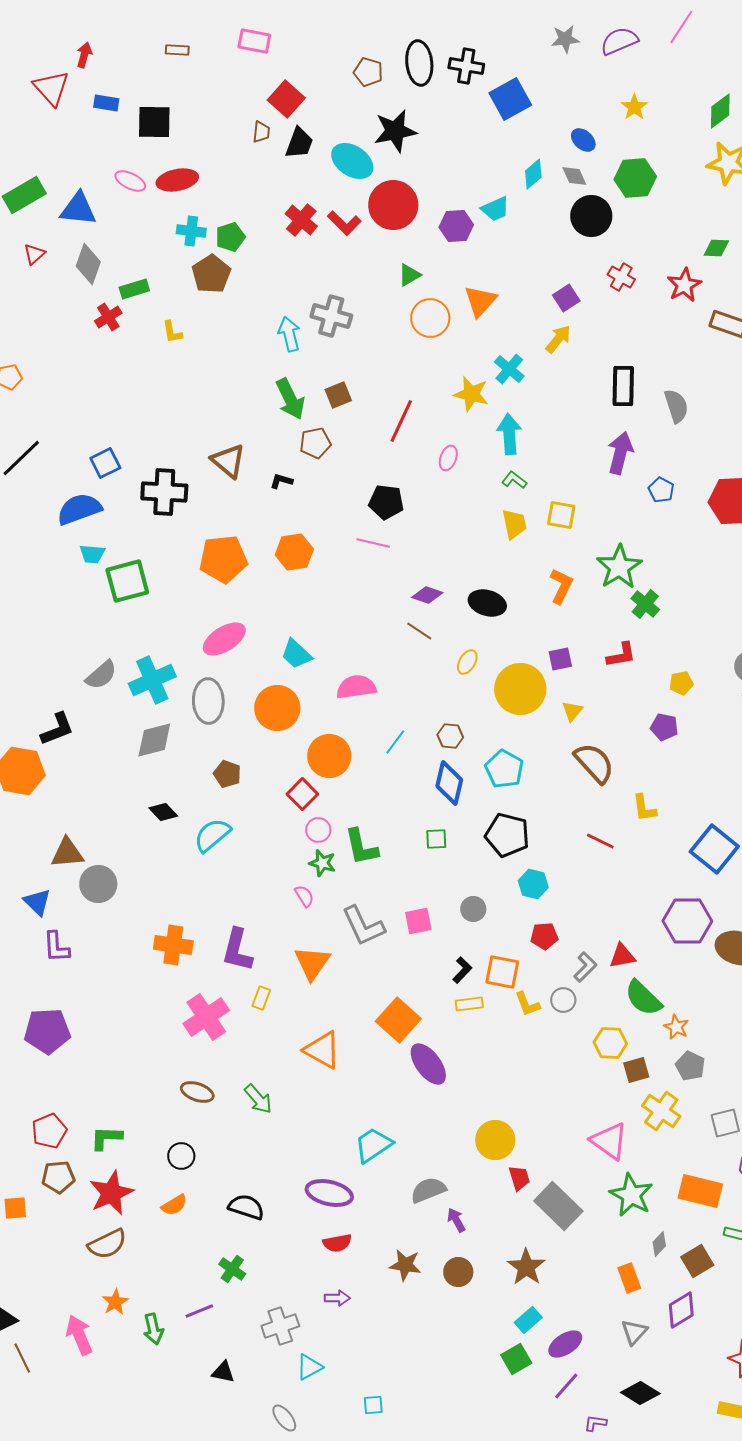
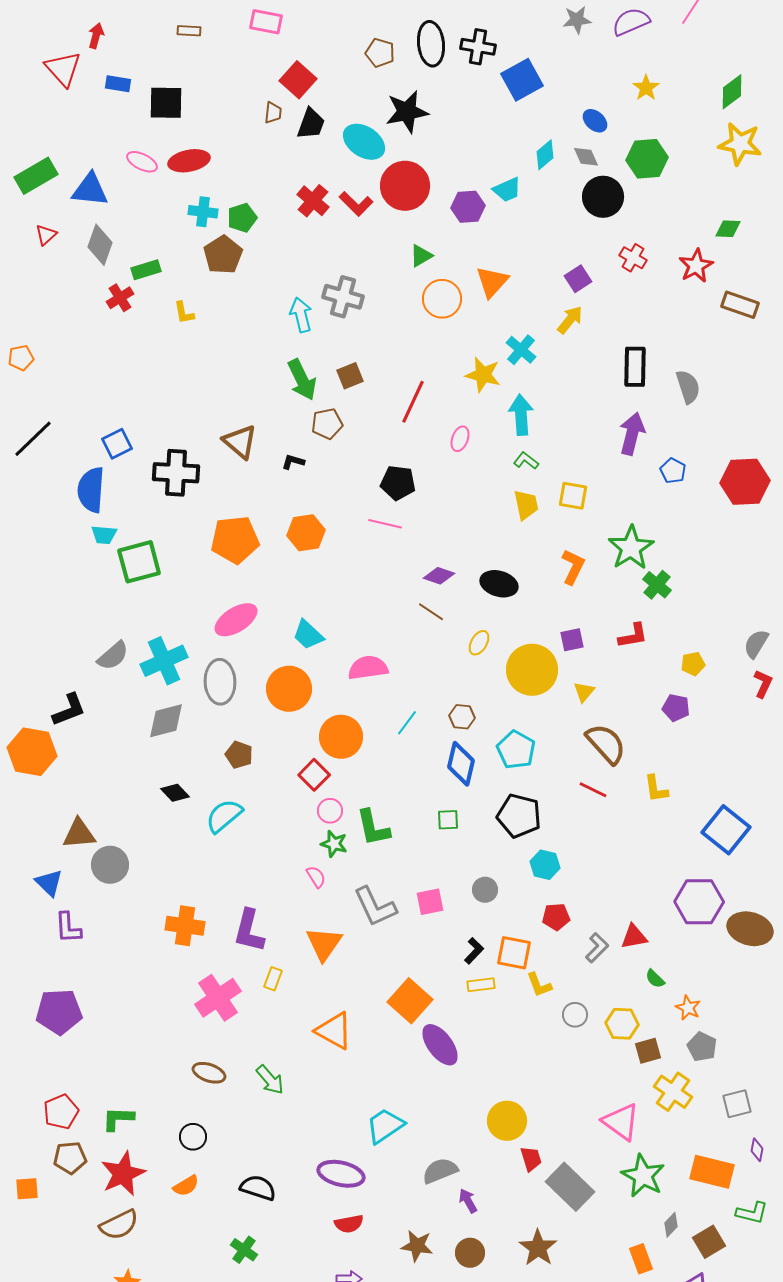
blue semicircle: (79, 509) -> (91, 490), turned -66
red line: (600, 841) -> (593, 790), moved
green semicircle: (643, 998) -> (655, 979), size x0.5
gray circle: (563, 1000) -> (575, 1015), moved

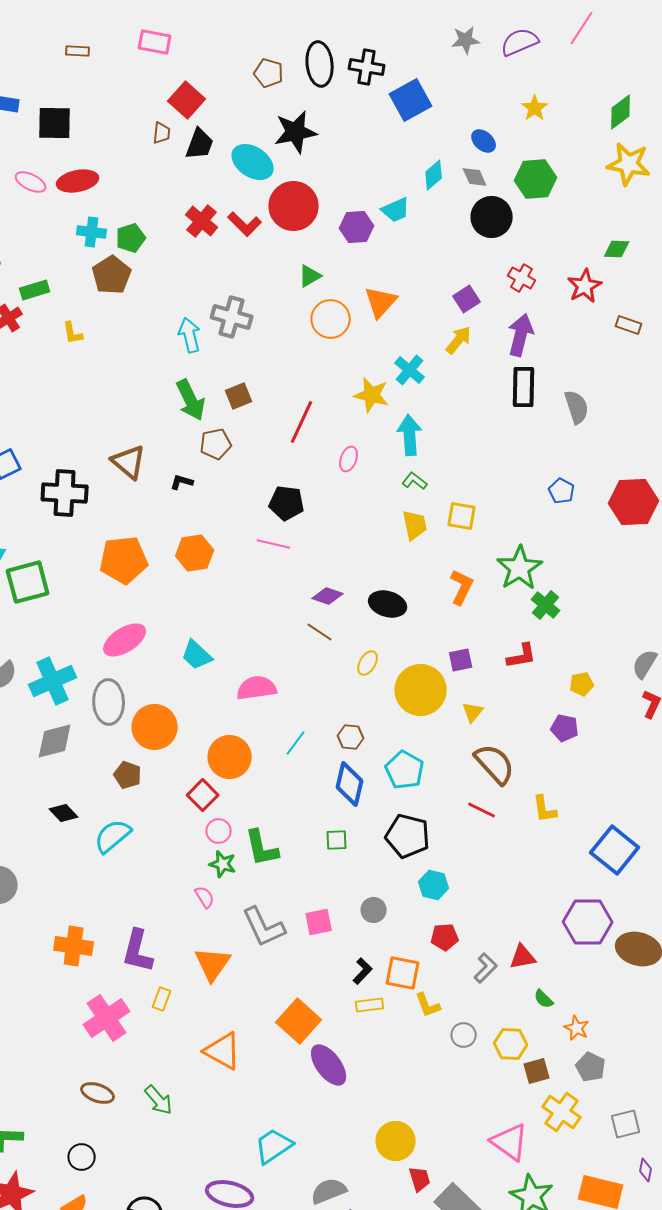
brown rectangle: (740, 305) -> (629, 325), size x0.7
purple arrow: (632, 434) -> (521, 335), moved
orange circle: (289, 689) -> (155, 727), moved

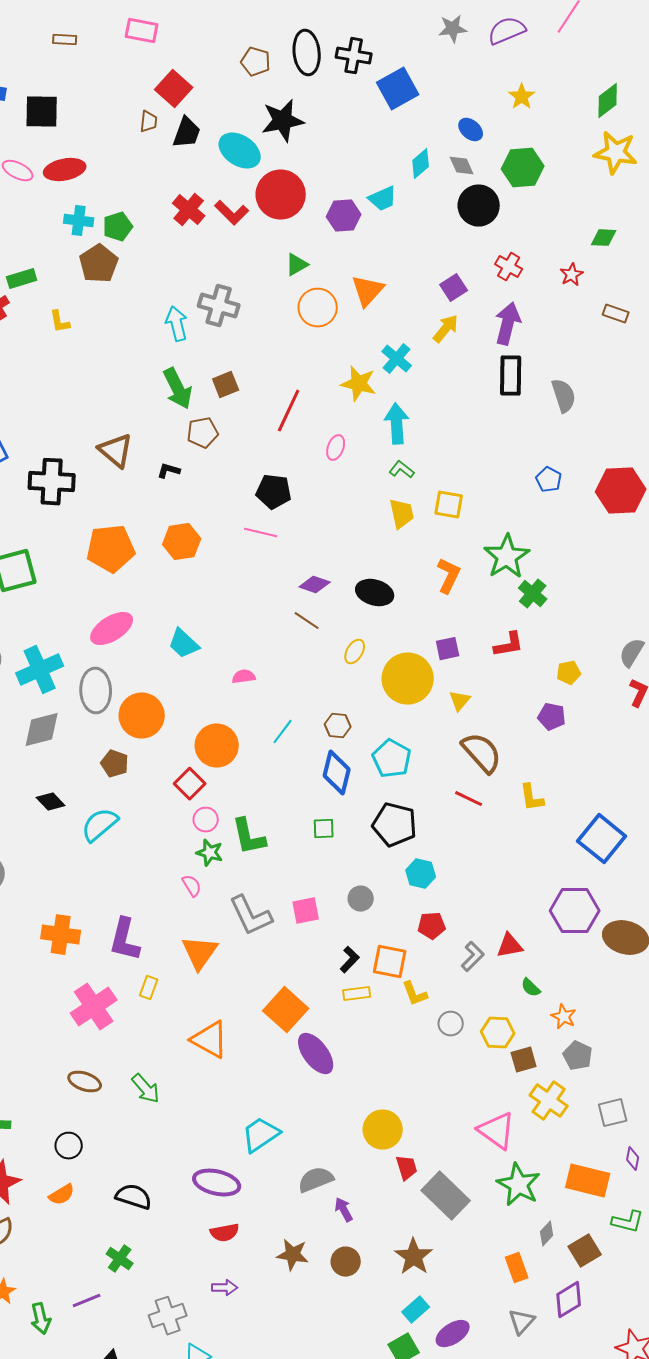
red star: (585, 286) -> (572, 275), size x0.7
pink semicircle: (257, 688) -> (244, 677), size x0.6

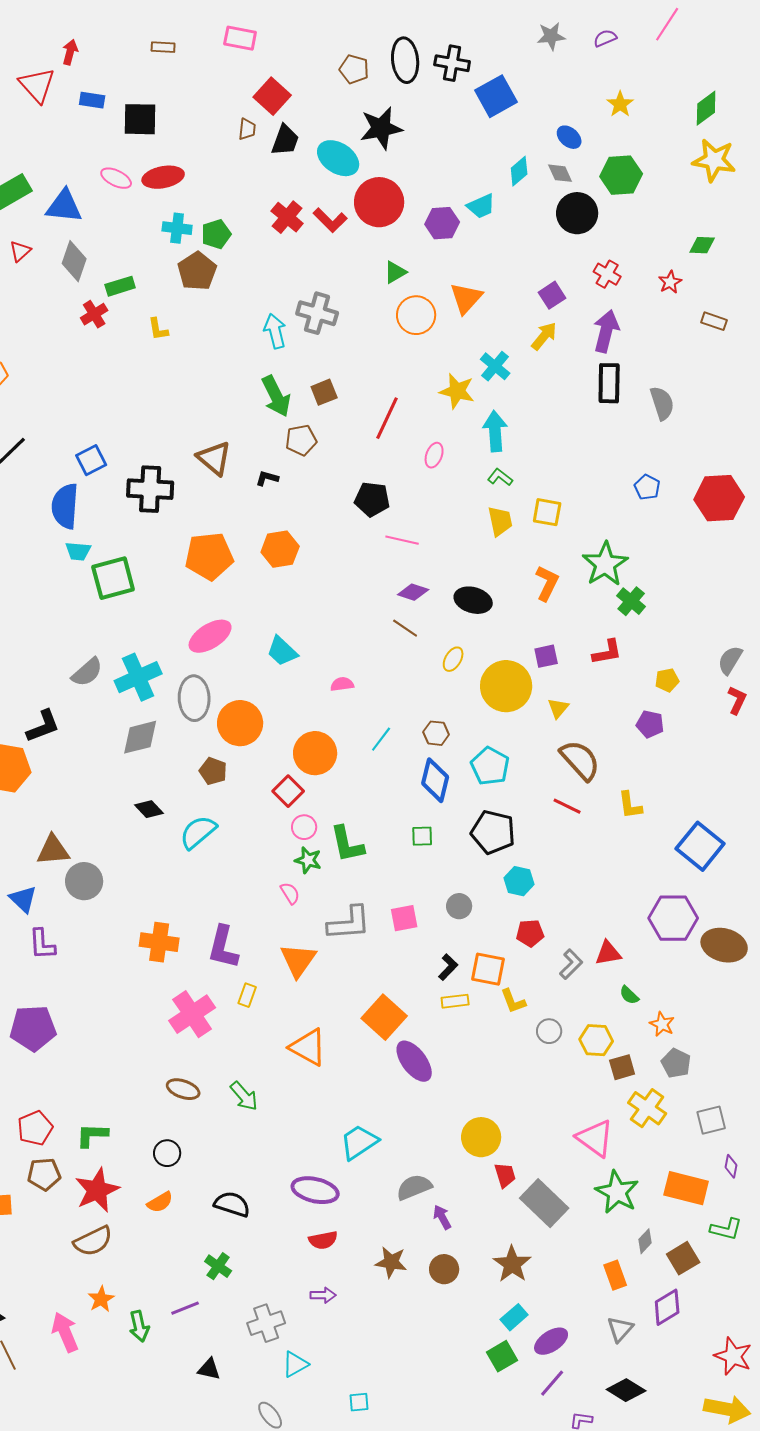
purple semicircle: (507, 31) -> (605, 38), size x0.6
pink line: (261, 533) -> (402, 540), moved
gray L-shape: (251, 916) -> (349, 923), turned -69

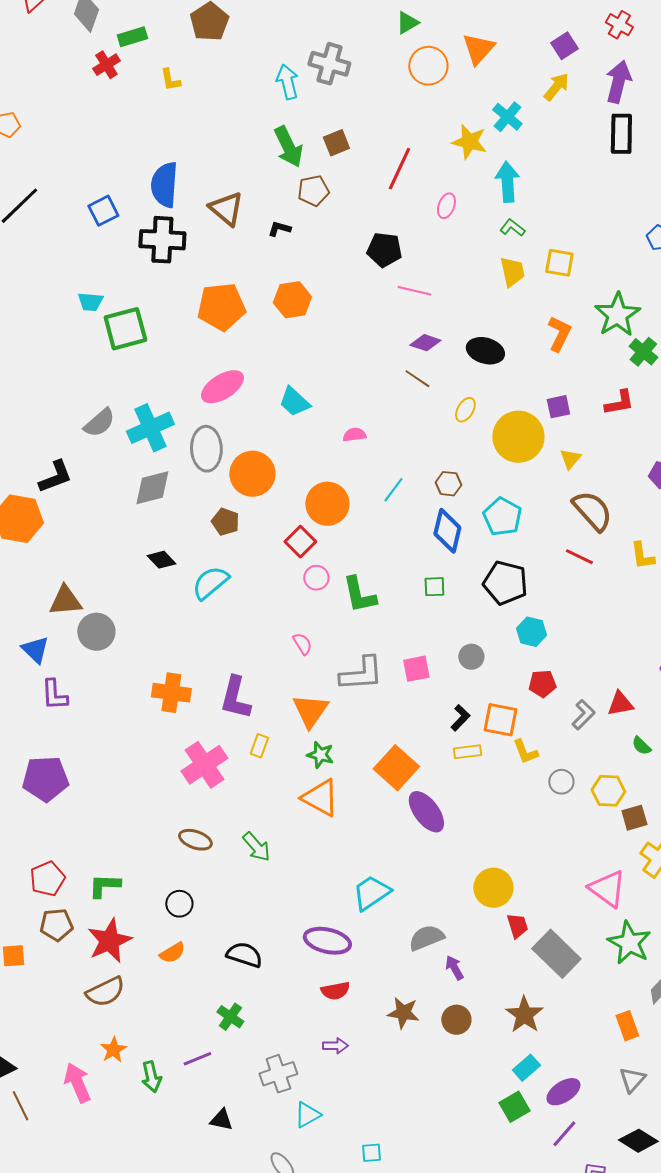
blue semicircle: (65, 506) -> (164, 185), moved
green star: (308, 860) -> (320, 755), moved

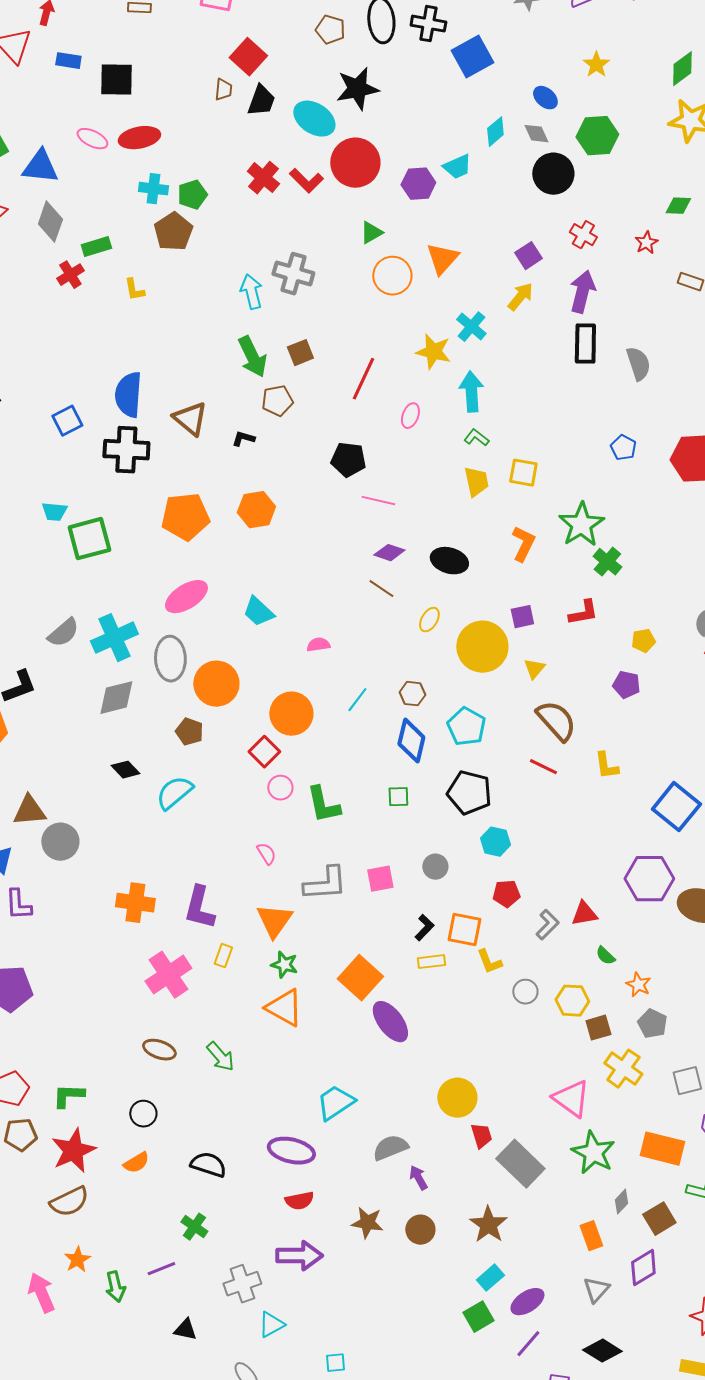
purple arrow: (335, 1046) -> (299, 1256), size x1.8

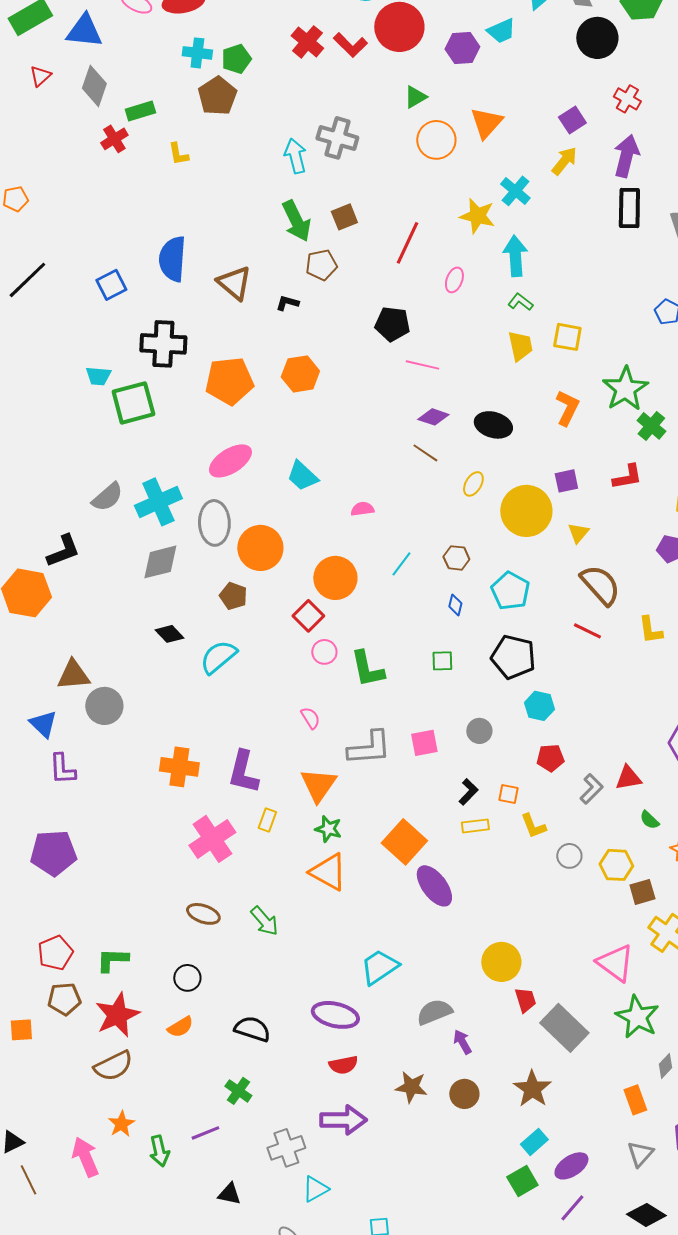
black cross: (126, 450) -> (163, 344), moved
blue diamond: (411, 741) -> (455, 605), size x0.5
orange square: (464, 930) -> (508, 794), size x0.6

